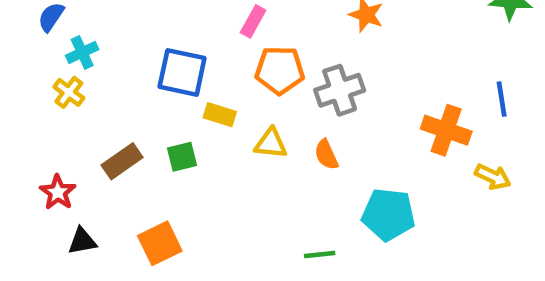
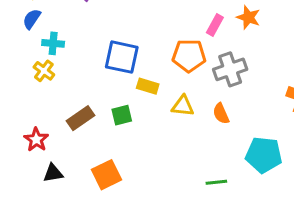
pink rectangle: (253, 21) -> (215, 25), moved
cyan cross: (82, 52) -> (53, 43), turned 30

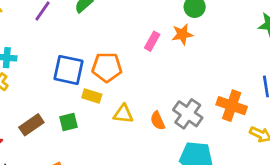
orange star: (248, 17) -> (182, 34), turned -30
orange pentagon: (189, 56) -> (107, 67), moved
gray cross: (230, 69) -> (188, 114), moved, turned -36

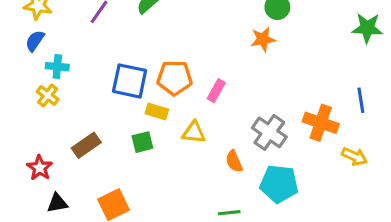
pink rectangle: (152, 41) -> (216, 91), moved
orange semicircle: (158, 121) -> (234, 161), moved
green square: (68, 122) -> (142, 142), moved

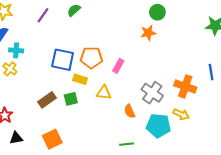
brown rectangle: (86, 145) -> (47, 100), moved
yellow arrow: (354, 156) -> (181, 114), moved

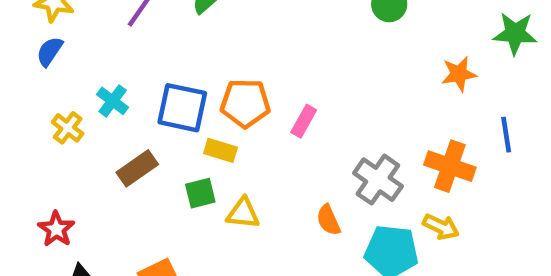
orange star: (148, 33) -> (459, 74), moved
cyan cross: (16, 50) -> (113, 101), moved, turned 32
yellow triangle: (104, 93) -> (243, 213), moved
brown rectangle: (47, 100) -> (137, 168), moved

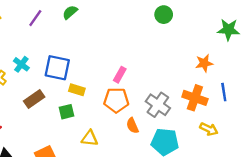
orange star: (459, 74) -> (204, 63), moved
orange pentagon: (245, 103) -> (116, 100), moved
blue line: (506, 135) -> (224, 92), moved
yellow triangle: (243, 213) -> (90, 138), moved
yellow arrow: (441, 227) -> (209, 129), moved

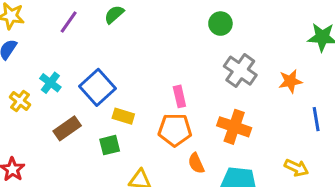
green circle: (164, 15) -> (220, 24), moved
blue square: (57, 68) -> (97, 87), turned 36
pink rectangle: (120, 75) -> (179, 96), turned -42
orange cross: (195, 98) -> (234, 127), moved
gray cross: (158, 105) -> (240, 71), moved

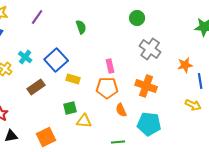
green semicircle: (114, 14) -> (81, 27), moved, turned 112
orange star: (290, 81) -> (185, 65), moved
green square: (110, 145) -> (70, 108), moved
yellow arrow: (296, 168) -> (193, 105), moved

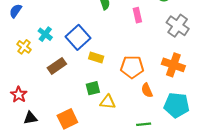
pink rectangle: (110, 66) -> (137, 15), moved

